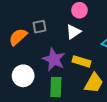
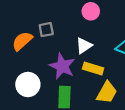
white triangle: (73, 32) -> (84, 46), moved

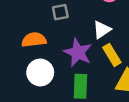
orange semicircle: (22, 41) -> (34, 40), moved, turned 35
yellow rectangle: (93, 68) -> (112, 55), turned 42

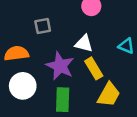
white triangle: (102, 30) -> (84, 43), turned 48

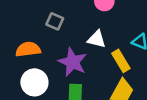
gray square: (43, 26) -> (55, 21), turned 35
yellow rectangle: (94, 68) -> (121, 61), moved

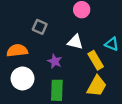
purple star: (73, 62) -> (55, 61), size x0.6

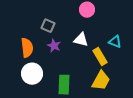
orange semicircle: (17, 51) -> (27, 48), turned 90
purple star: (55, 61) -> (54, 46), moved

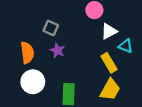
white triangle: (81, 40) -> (109, 31), moved, turned -42

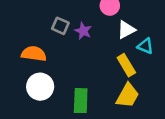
purple star: (57, 50) -> (83, 31), moved
orange semicircle: (27, 53) -> (34, 54), turned -75

